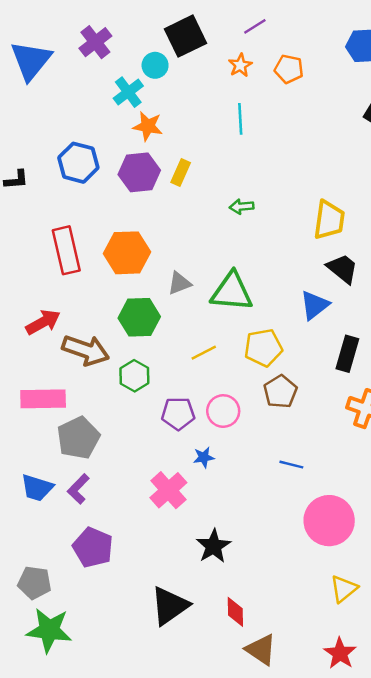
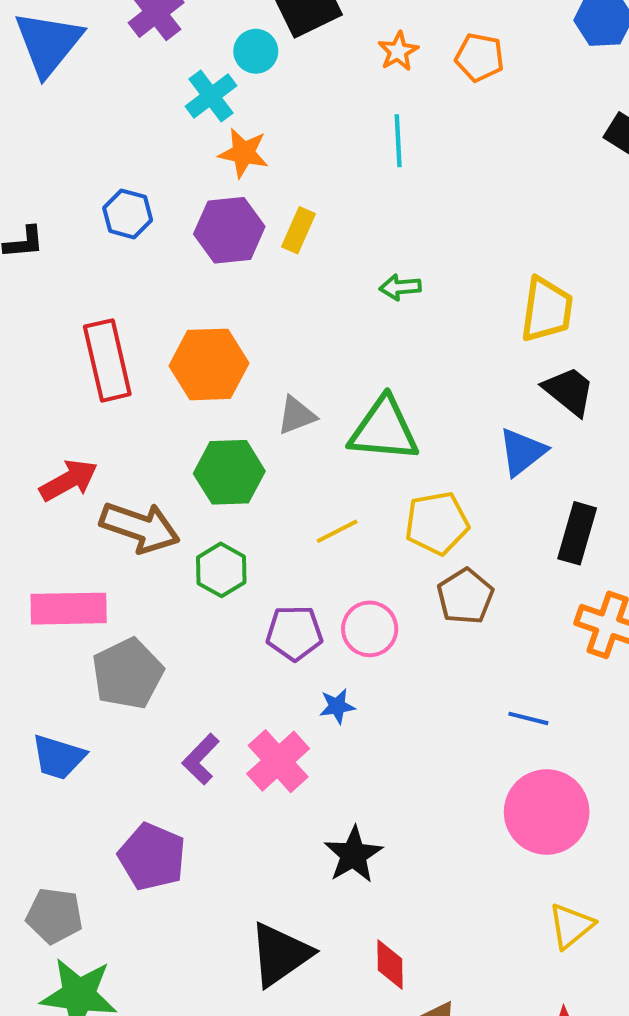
blue hexagon: (78, 163) -> (128, 214), size x0.7
blue line: (291, 465) -> (528, 718), moved
purple L-shape: (78, 489) -> (201, 759), moved

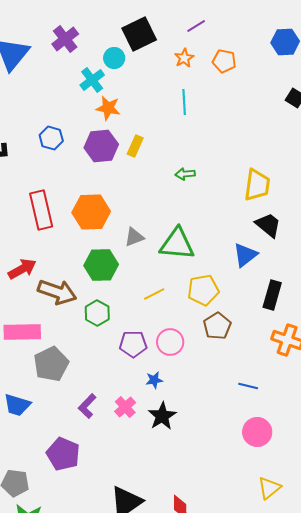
pink cross: (278, 761) -> (125, 407), size x0.7
pink circle: (547, 812) -> (257, 432), size x0.7
black star: (353, 855) -> (162, 416), moved

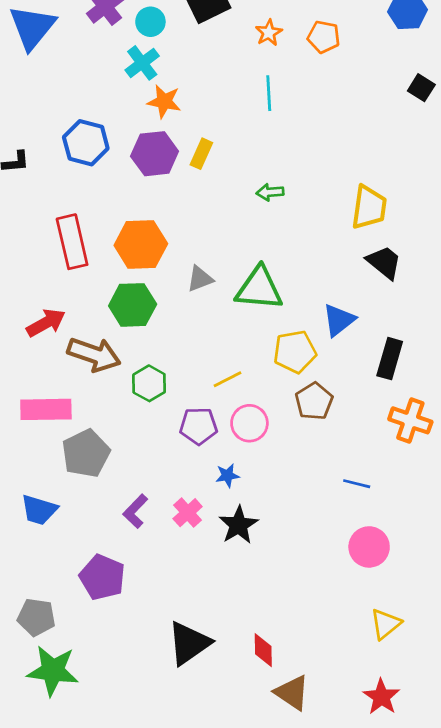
cyan circle: (114, 58) -> (150, 22), moved
blue hexagon: (51, 138) -> (86, 143), size x1.4
blue triangle: (245, 255) -> (339, 320), moved
green hexagon: (101, 265) -> (133, 305), moved
yellow line: (154, 294) -> (227, 379), moved

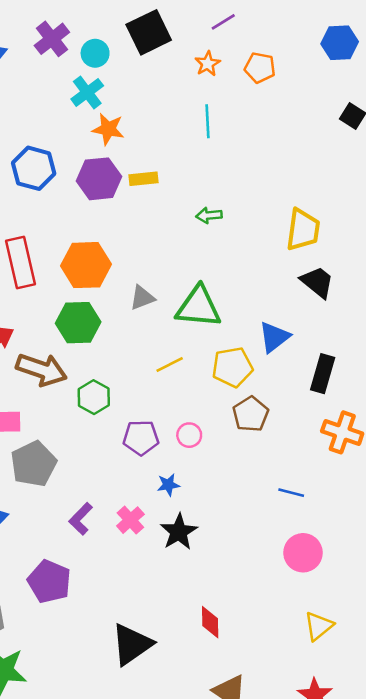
yellow rectangle: (201, 154) -> (143, 179), turned 60
yellow line: (227, 379) -> (170, 364), moved
pink circle: (249, 423) -> (189, 435), size x0.7
red diamond: (263, 650) -> (210, 622), moved

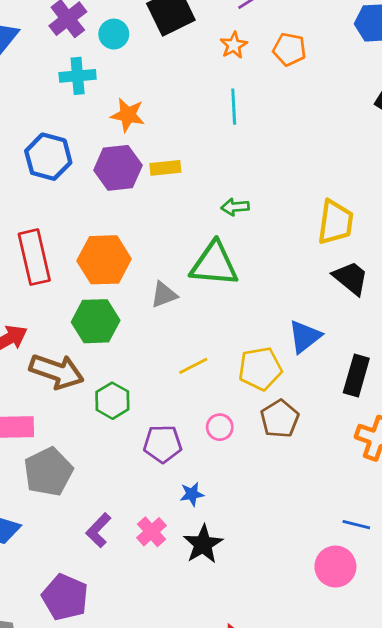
cyan cross: (87, 92) -> (78, 76), moved, turned 32
green triangle: (198, 307) -> (214, 264), moved
pink circle: (189, 435) -> (220, 427), moved
blue line: (291, 493) -> (356, 525), moved

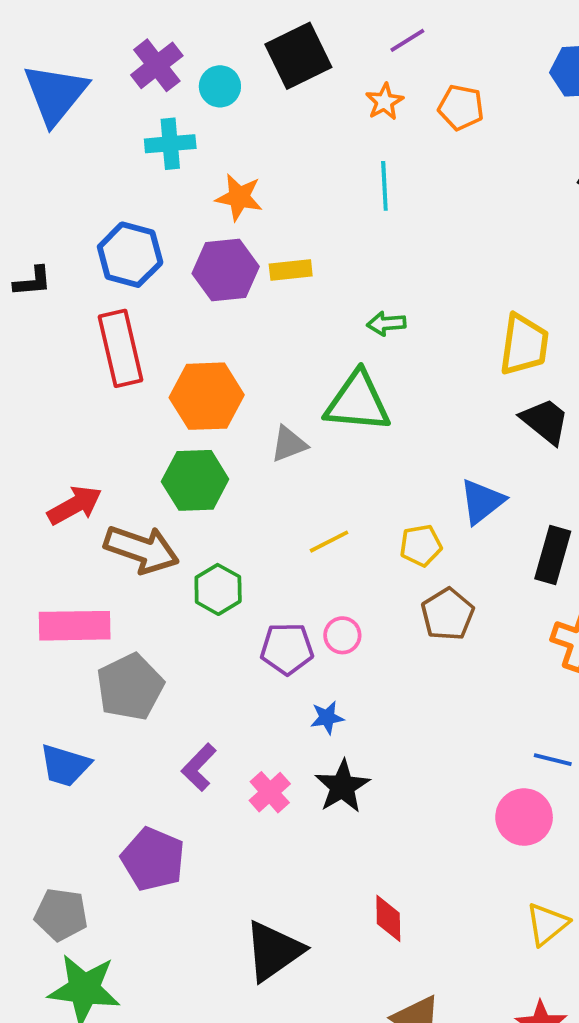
red rectangle: (34, 257) -> (120, 348), moved
yellow pentagon: (260, 369) -> (421, 545), size x0.7
pink circle: (220, 427) -> (342, 635), moved
pink cross: (151, 532) -> (270, 792), moved

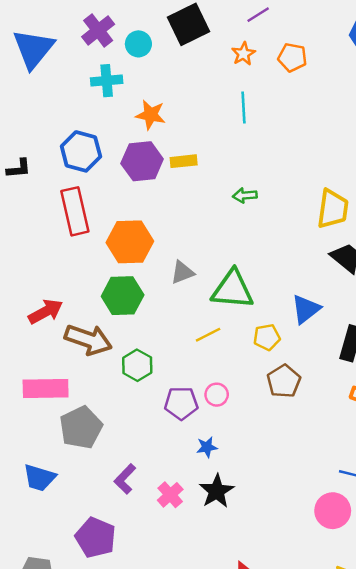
green triangle: (358, 402) -> (232, 290), moved

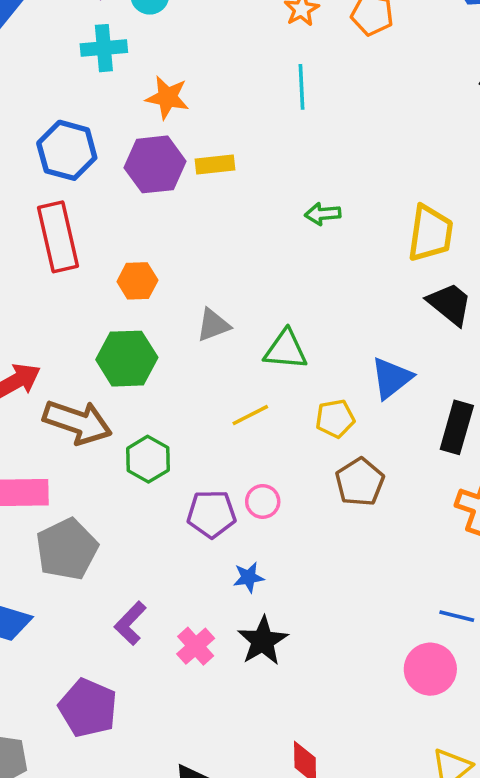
green arrow: (245, 195) -> (323, 214), moved
orange hexagon: (130, 242) -> (137, 281), size x0.6
green triangle: (232, 290) -> (286, 350), size x0.7

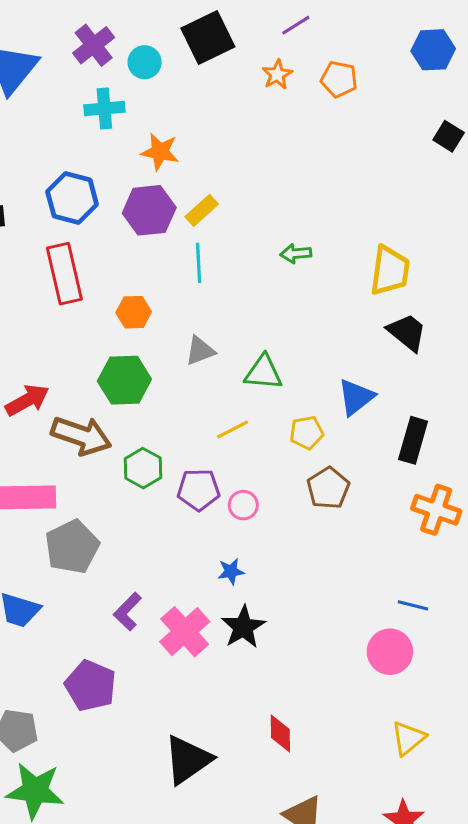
cyan line: (302, 87) -> (199, 263), moved
yellow rectangle: (215, 164) -> (202, 210), turned -36
purple pentagon: (212, 514) -> (199, 490), moved
pink cross: (196, 646) -> (185, 632), size x1.5

